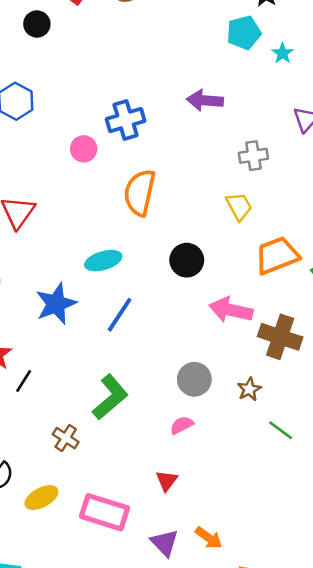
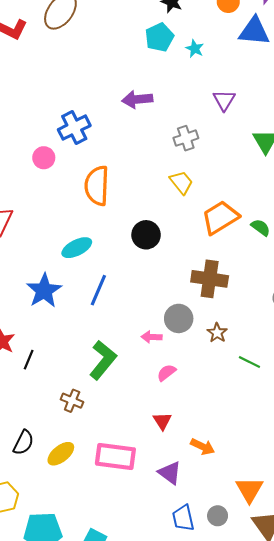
pink arrow: (231, 310) -> (152, 337), moved, size x0.6
brown cross: (280, 337) -> (210, 279), moved
gray circle: (194, 379) -> (179, 318), moved
orange arrow: (209, 538) -> (203, 447), moved

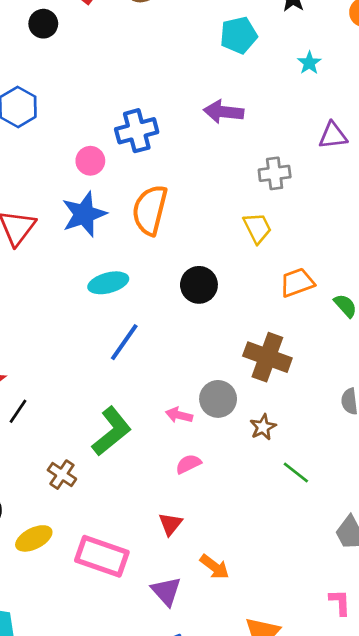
cyan pentagon: (159, 37) -> (239, 35), moved
purple triangle: (224, 100) -> (333, 136), turned 40
orange trapezoid: (220, 217) -> (297, 283), size x0.7
blue star: (44, 291) -> (84, 214), moved

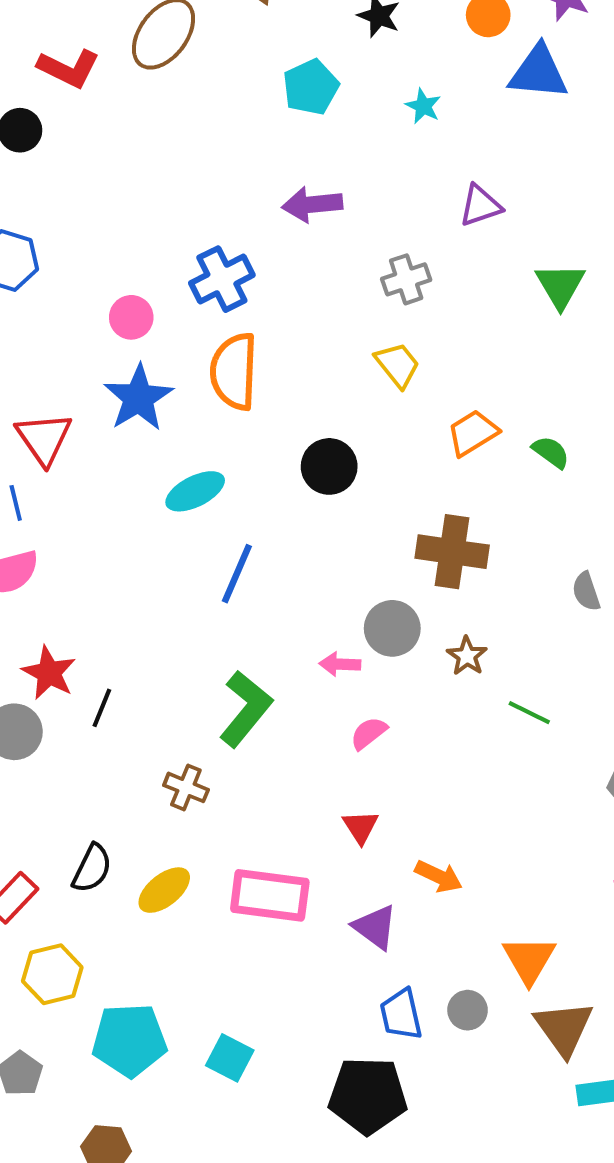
blue cross: (137, 131) -> (222, 279), moved

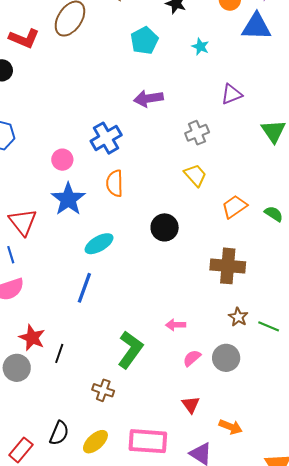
orange semicircle: (234, 371) -> (115, 183), size x0.7
blue line: (237, 574) -> (84, 288), moved
gray circle: (392, 628) -> (226, 358), moved
green line: (529, 713) -> (269, 326), moved

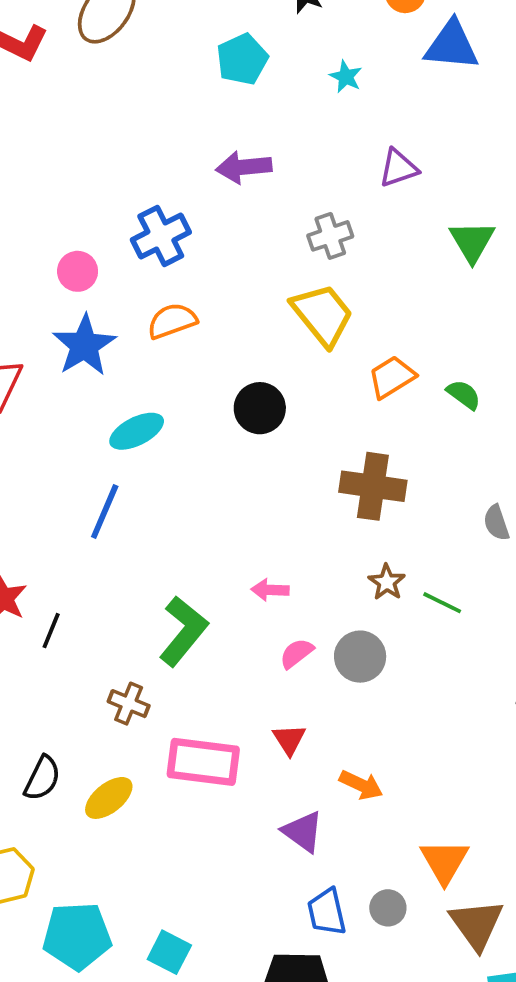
yellow trapezoid: (195, 175) -> (322, 315), size x1.5
orange semicircle: (115, 183) -> (172, 321), turned 68
pink rectangle: (148, 441) -> (203, 762), moved

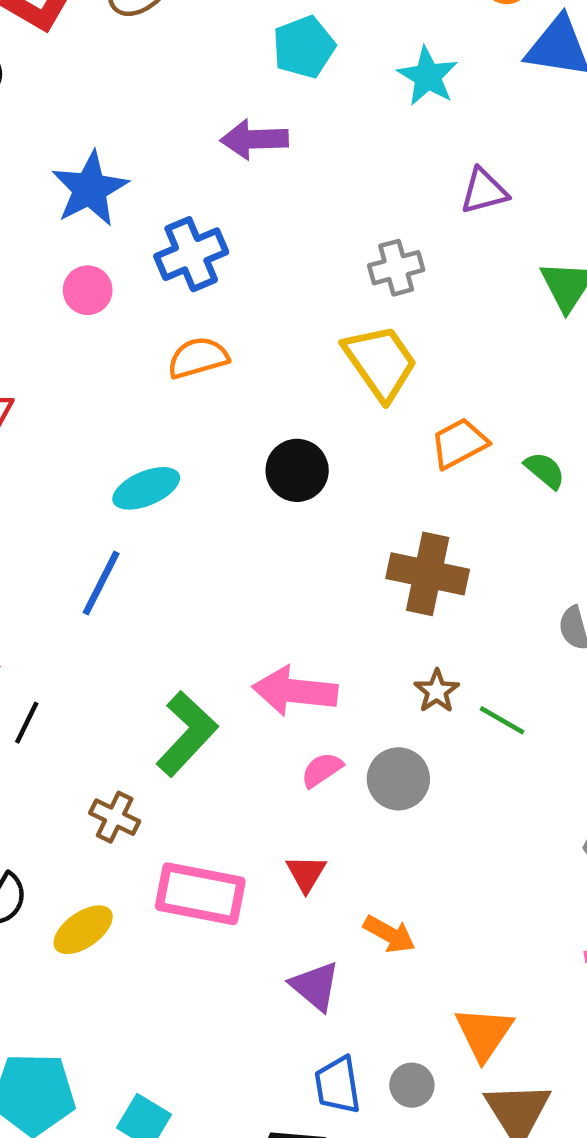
cyan star: (346, 77) -> (428, 76), size x1.5
purple arrow: (244, 167) -> (254, 139), moved
blue star: (84, 345) -> (90, 189), moved
pink arrow: (270, 590) -> (295, 691), size x1.8

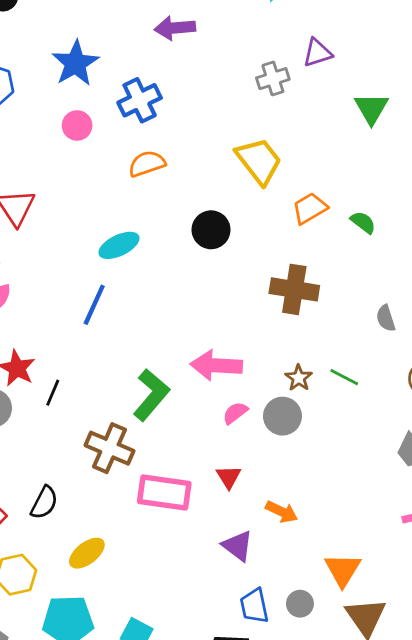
gray cross: (396, 268) -> (273, 79), moved
brown star: (437, 691) -> (299, 378), moved
brown cross: (115, 817) -> (109, 448), size x1.6
yellow ellipse: (83, 930) -> (87, 553), moved

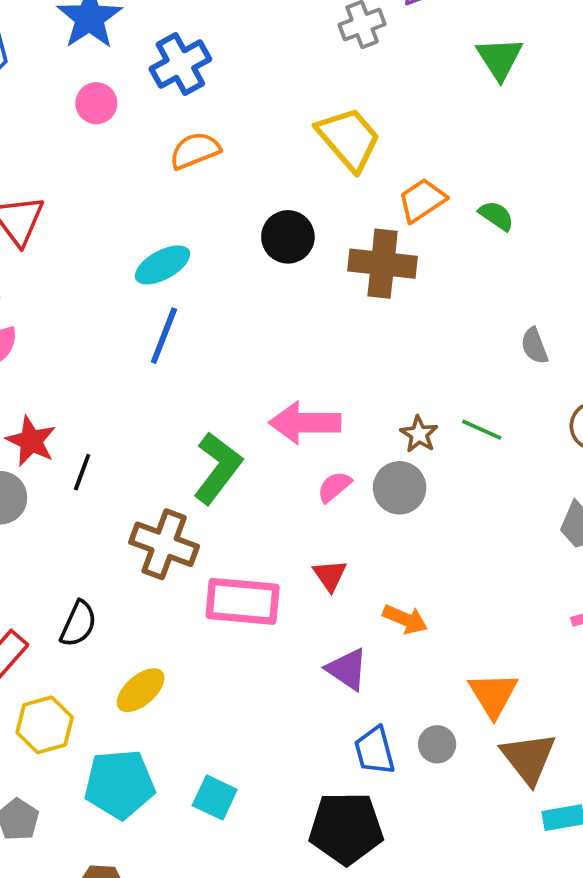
brown cross: (294, 289) -> (383, 264), moved
blue line: (94, 305) -> (164, 336), moved

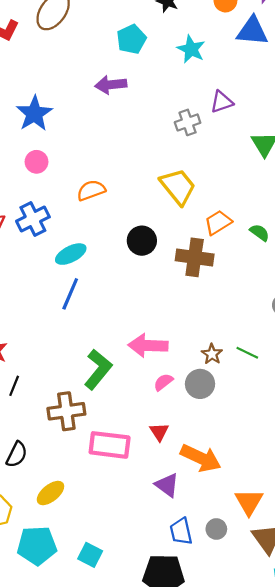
blue cross: (180, 64) -> (33, 219), moved
black line: (82, 472) -> (14, 386), moved
brown cross: (164, 544) -> (66, 411), turned -30
orange arrow: (405, 619) -> (201, 458), size x1.6

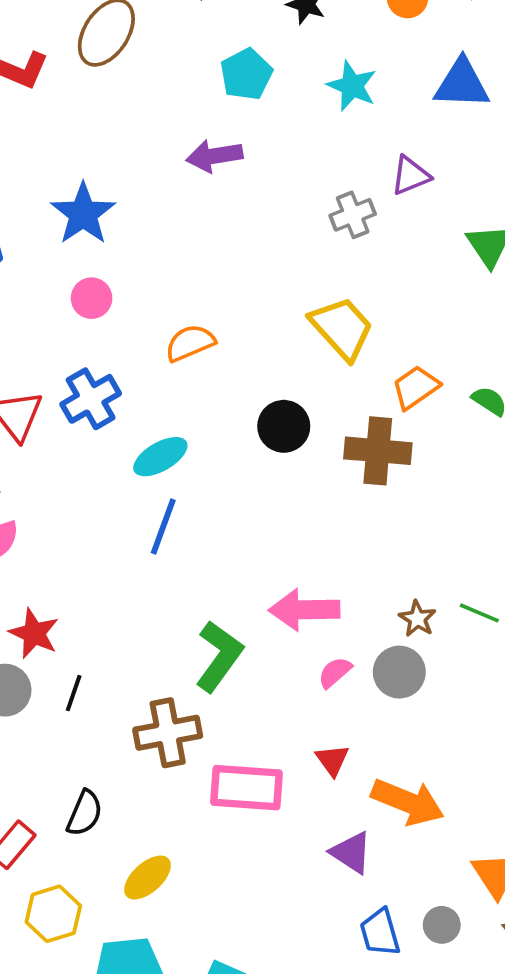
blue triangle: (252, 31) -> (462, 84), moved

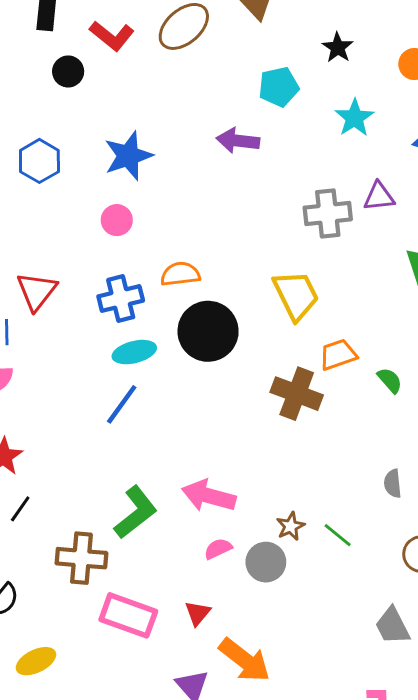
gray cross: (353, 215) -> (328, 213), size x1.4
blue cross: (91, 399) -> (121, 299), moved
black circle: (284, 426) -> (208, 331), moved, size x1.5

